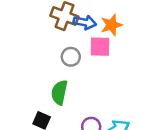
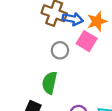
pink square: (100, 47) -> (87, 41), turned 30

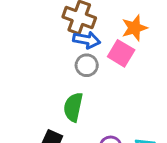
blue arrow: (73, 19) -> (87, 40), moved

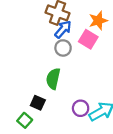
blue arrow: (87, 40) -> (63, 29), turned -60

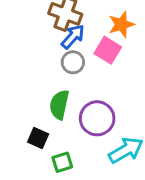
purple circle: (81, 108) -> (97, 118), moved, size x1.5
green square: (25, 120) -> (62, 162), moved, turned 32

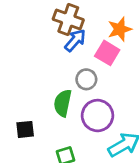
gray circle: (73, 62) -> (86, 79), moved
black square: (38, 138) -> (25, 129), moved, turned -30

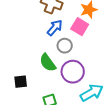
blue arrow: (75, 40) -> (55, 28), moved
green semicircle: (63, 103) -> (48, 63), turned -48

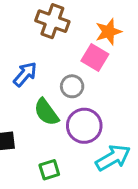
blue arrow: (55, 28) -> (25, 74), moved

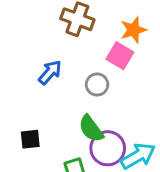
green semicircle: (46, 112) -> (91, 129), moved
purple circle: (84, 126) -> (108, 148), moved

